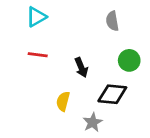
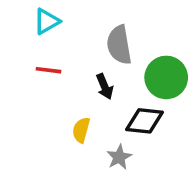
gray semicircle: (112, 21) -> (119, 45), moved, size x1.5
green circle: (129, 60) -> (166, 77), size x1.5

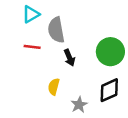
gray semicircle: (119, 45) -> (56, 30), moved
black diamond: (144, 121) -> (109, 90), moved, turned -30

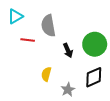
cyan triangle: (31, 14) -> (15, 16), moved
black arrow: (69, 58) -> (68, 50), moved

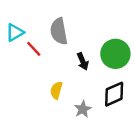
cyan triangle: (15, 16) -> (15, 32), moved
red line: (28, 40) -> (34, 49), turned 40

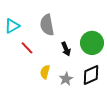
red line: (34, 49) -> (27, 48), moved
gray star: (83, 109) -> (66, 79), moved

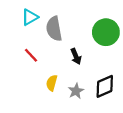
cyan triangle: (12, 26) -> (30, 17), moved
green circle: (92, 43) -> (106, 32), moved

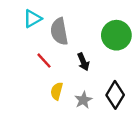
red line: (31, 55) -> (44, 61), moved
black diamond: (105, 86) -> (115, 95), turned -35

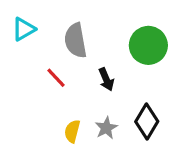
cyan triangle: (33, 19) -> (24, 29), moved
yellow semicircle: (57, 91) -> (72, 131), moved

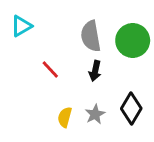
gray semicircle: (75, 40) -> (91, 36), moved
black arrow: (106, 79) -> (95, 71), turned 36

